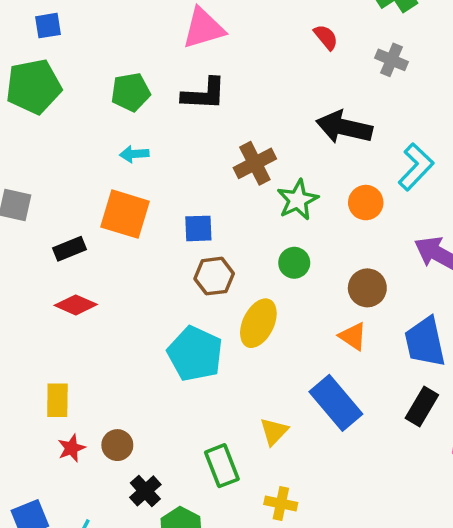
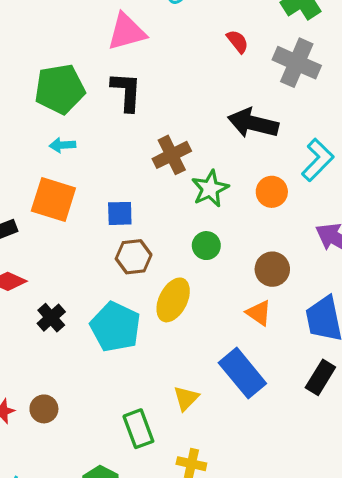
gray cross: (392, 60) -> (297, 63), size x1.6
green pentagon: (131, 92) -> (60, 89), size x1.4
black L-shape: (204, 94) -> (126, 92), turned -90
black cross: (145, 491) -> (51, 318), moved

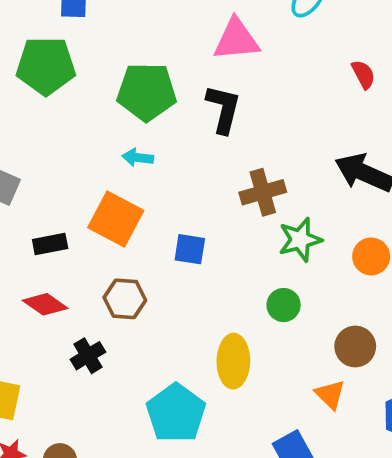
brown hexagon: (134, 257) -> (125, 299), moved
yellow ellipse: (173, 300) -> (233, 361), turned -36
cyan pentagon: (115, 327) -> (176, 413), moved

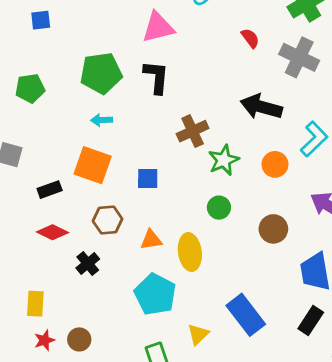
green pentagon: (46, 66) -> (30, 88), moved, size x0.7
orange triangle: (330, 394) -> (151, 240), moved, turned -45

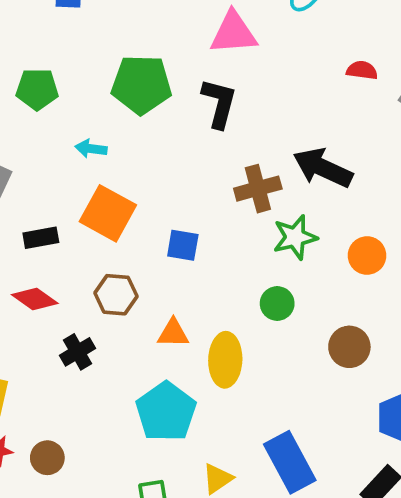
red semicircle: (250, 38) -> (362, 70), turned -55
black arrow: (261, 107) -> (323, 168), moved
cyan arrow: (102, 120) -> (91, 149), moved

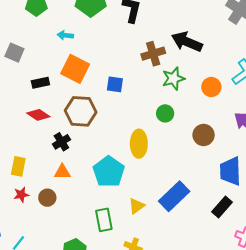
brown hexagon: (116, 295) -> (81, 111), size x1.4
orange triangle: (173, 333) -> (62, 172), moved
blue rectangle: (290, 462) -> (174, 196), turned 76

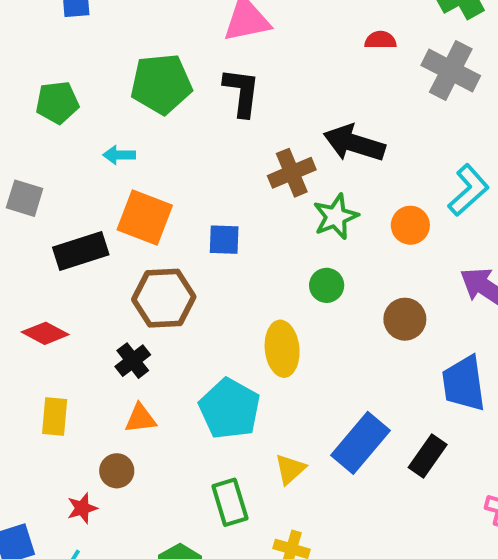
black rectangle: (40, 83) -> (81, 251), size x1.5
red diamond: (38, 115) -> (45, 333), moved
red star: (21, 195) -> (82, 508), moved
black rectangle: (222, 207) -> (428, 456), moved

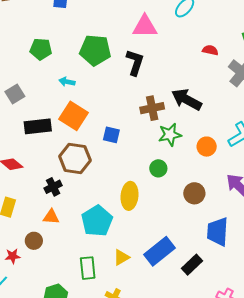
gray square: (25, 198) -> (15, 94), turned 30

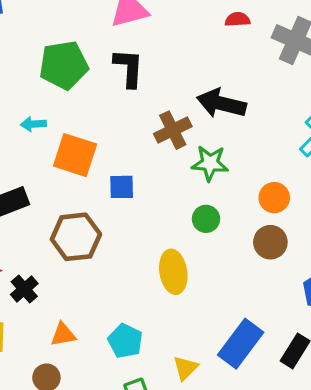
orange square: (73, 116) -> (75, 155), moved
green star: (170, 135) -> (210, 163), turned 30
orange circle: (207, 147) -> (274, 198), moved
black cross: (53, 187) -> (24, 289), moved
cyan pentagon: (97, 221) -> (125, 341), moved, size x0.7

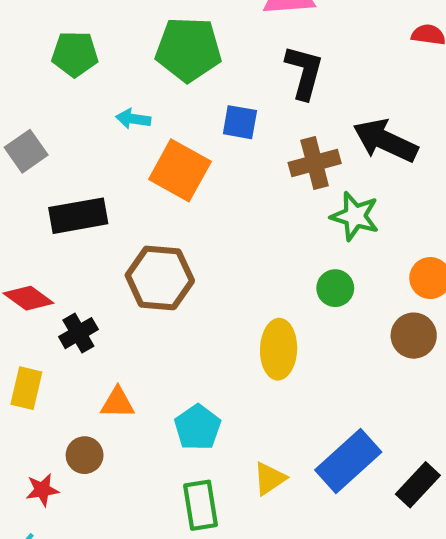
black L-shape: (129, 68) -> (304, 72), moved
blue square: (122, 187) -> (240, 122), moved

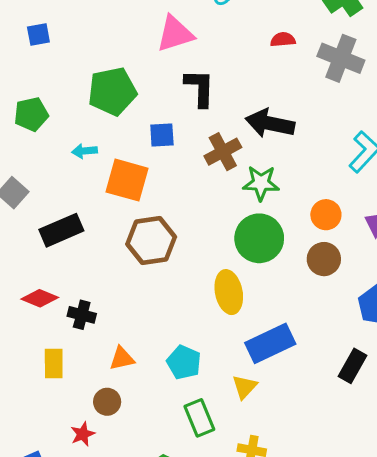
brown hexagon: (160, 278) -> (151, 241), moved
green circle: (335, 288) -> (259, 238), size x1.8
black cross: (78, 333) -> (82, 315), turned -32
blue rectangle: (348, 461) -> (270, 343), moved, turned 30

